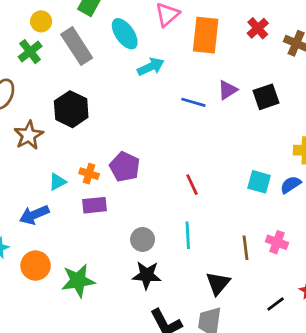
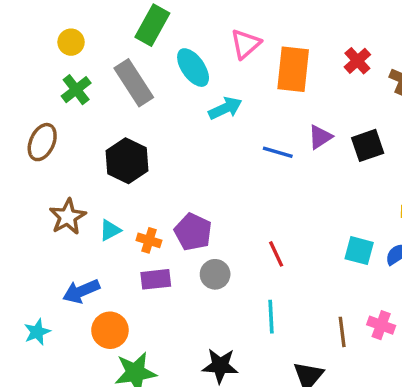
yellow circle: (41, 21) -> (71, 42), moved
brown star: (29, 135) -> (68, 217), moved
cyan triangle: (57, 182) -> (110, 230), moved
gray circle: (143, 239) -> (215, 274), moved
orange circle: (36, 266) -> (110, 330), moved

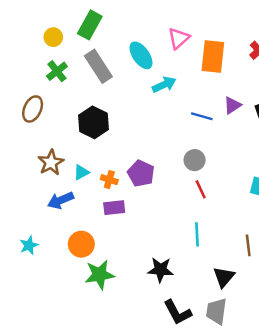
green rectangle: (152, 25) -> (90, 25), moved
gray circle: (215, 274) -> (195, 160), moved
blue arrow: (81, 291) -> (61, 200), moved

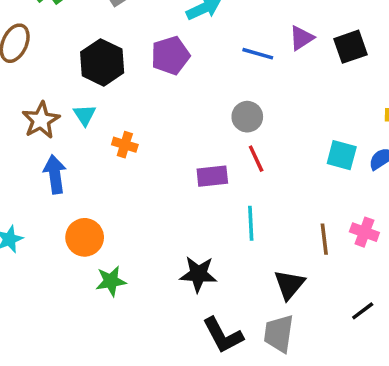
cyan triangle: (81, 172) -> (85, 115), moved, turned -35
purple pentagon: (141, 174) -> (170, 55), moved, turned 30
blue arrow: (61, 200) -> (55, 174), turned 105
purple rectangle: (114, 208) -> (212, 176), moved
green star: (100, 275) -> (111, 281), size x0.7

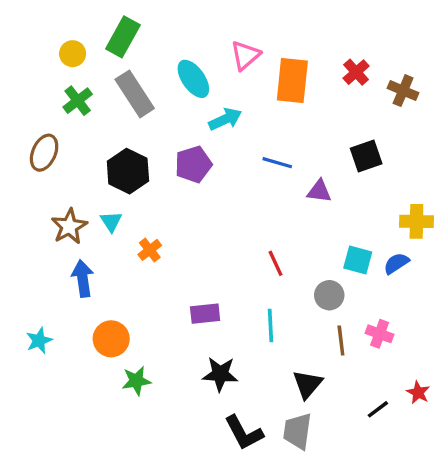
purple triangle: (301, 38) -> (319, 191), moved, turned 40
gray circle: (247, 117) -> (329, 295), moved
orange cross: (125, 145) -> (150, 250), turned 35
purple rectangle: (212, 176) -> (205, 314), moved

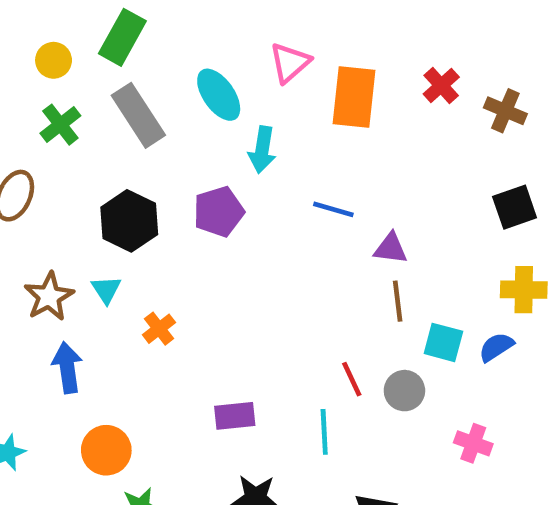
cyan arrow: (225, 119) -> (262, 150), turned 124
black square: (366, 156) -> (515, 207), moved
red line: (276, 263) -> (352, 379), moved
brown line: (341, 341) -> (398, 301), moved

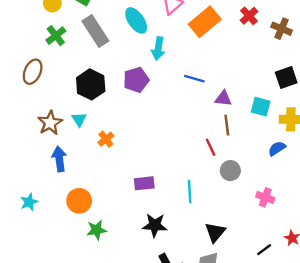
orange rectangle: (354, 97) -> (205, 22), turned 44
cyan square: (443, 342) -> (261, 107), moved
red line: (352, 379) -> (211, 147), moved

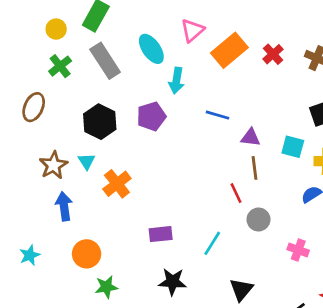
red cross: (249, 16) -> (273, 54), moved
orange cross: (106, 139) -> (117, 184), size x1.5
cyan line: (190, 192) -> (212, 243), turned 35

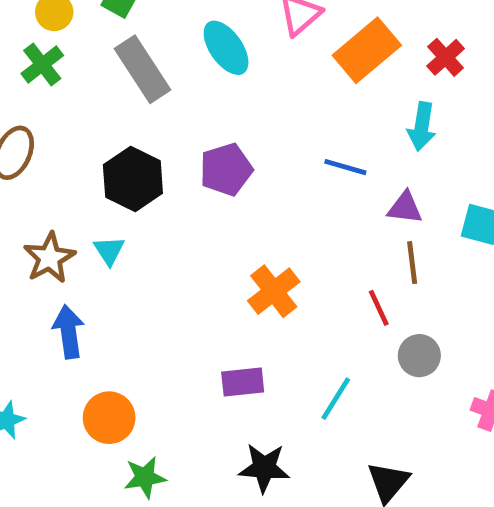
green cross: (60, 66) -> (42, 64), moved
cyan arrow: (176, 81) -> (422, 127), moved
orange cross: (117, 184) -> (274, 291), moved

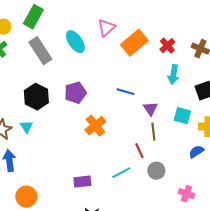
cyan arrow: (422, 127) -> (173, 75), moved
purple triangle: (405, 208) -> (150, 109), turned 49
orange cross: (274, 291) -> (95, 126), moved
cyan line: (336, 399) -> (121, 173), moved, turned 30

